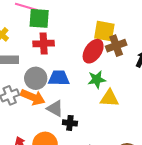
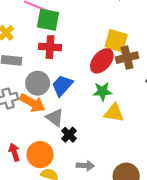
blue trapezoid: (59, 78) -> (62, 85), turned -55
black cross: (70, 123) -> (69, 135), turned 32

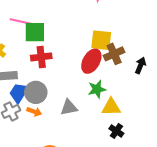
blue trapezoid: (62, 85) -> (19, 93), moved
orange arrow: (32, 103) -> (34, 112), size x0.6
gray triangle: (55, 118) -> (69, 108), moved, turned -36
black cross: (69, 135) -> (116, 131), moved

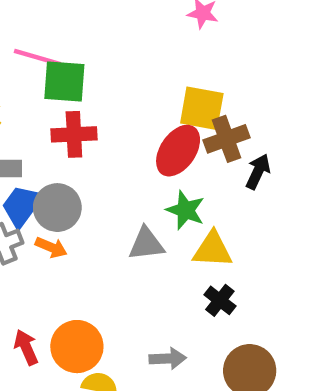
black arrow: (140, 65) -> (258, 172), moved
green star: (97, 89) -> (186, 210), turned 30
gray triangle: (69, 108) -> (146, 244), moved

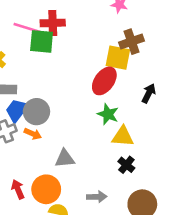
red cross: (74, 134) -> (53, 23), moved
brown cross: (227, 139) -> (131, 42), moved
gray triangle: (146, 244) -> (65, 159), moved

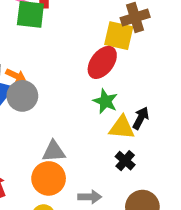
black arrow: (149, 93) -> (141, 118), moved
orange arrow: (33, 134) -> (16, 76), moved
orange circle: (46, 189) -> (49, 178), moved

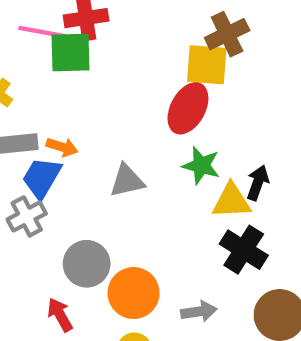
gray circle: (22, 96) -> (87, 264), moved
gray triangle: (54, 151) -> (127, 181), moved
black cross: (125, 161) -> (244, 250), size x1.5

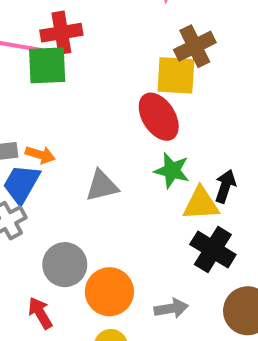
red ellipse: (188, 108) -> (159, 117), turned -60

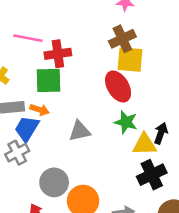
red cross: (61, 33) -> (58, 54), moved
brown cross: (195, 46) -> (122, 39), moved
green square: (47, 65) -> (49, 80), moved
black cross: (213, 249) -> (152, 175), turned 32

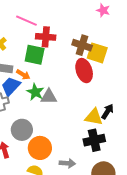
brown cross: (122, 39) -> (82, 45), moved, turned 30
green star: (126, 122) -> (35, 92), moved

